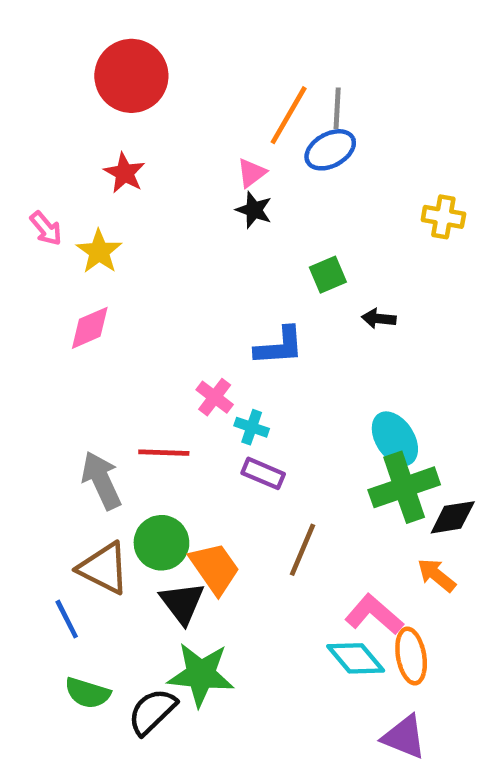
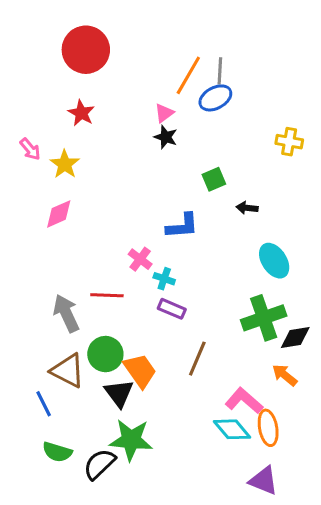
cyan ellipse: (395, 439) -> (274, 261), moved

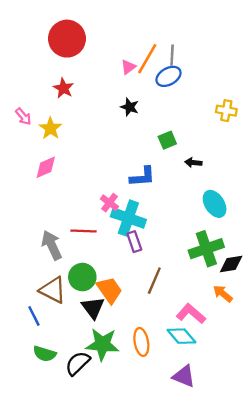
pink triangle: (164, 113) -> (128, 67), moved
cyan cross: (164, 279) -> (128, 218), size x2.0
purple rectangle: (172, 309) -> (134, 242), turned 48
orange ellipse: (268, 428) -> (141, 342), moved
purple triangle: (264, 481) -> (184, 376), moved

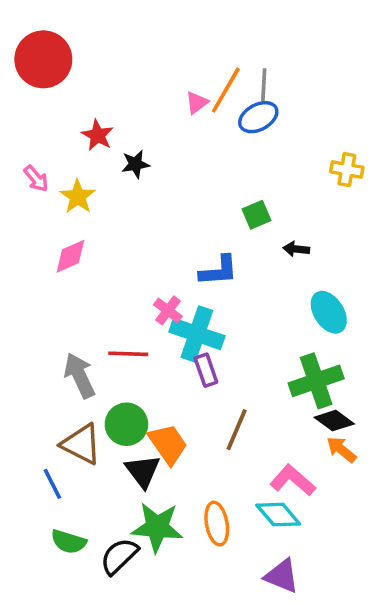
red circle: (67, 39) -> (43, 59), moved
black star: (130, 107) -> (135, 164), moved, turned -30
black diamond: (231, 264) -> (334, 421), moved, turned 45

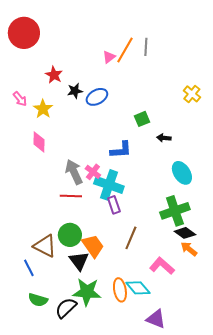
blue ellipse: (258, 117) -> (97, 97), moved
yellow cross: (347, 170) -> (192, 94), turned 30
pink diamond: (70, 256) -> (39, 142), turned -65
gray arrow: (79, 375) -> (74, 172), moved
cyan diamond: (278, 515) -> (138, 288), moved

